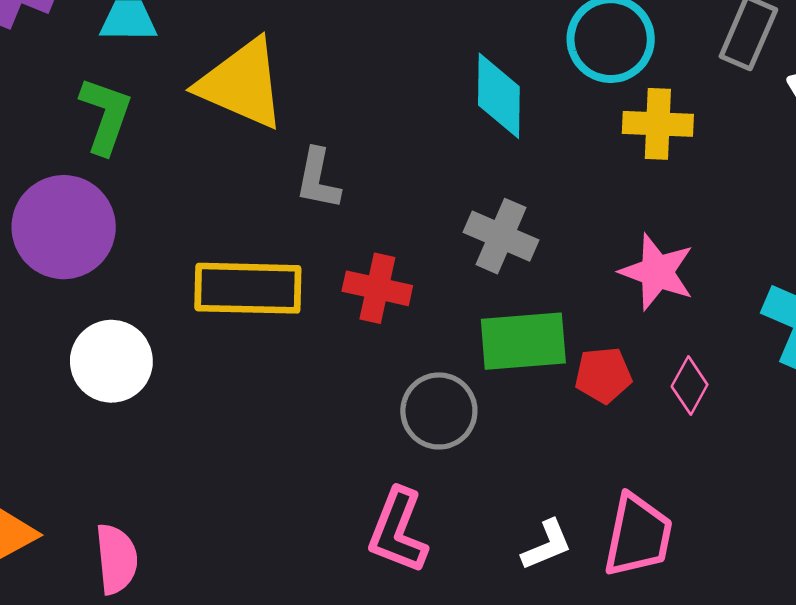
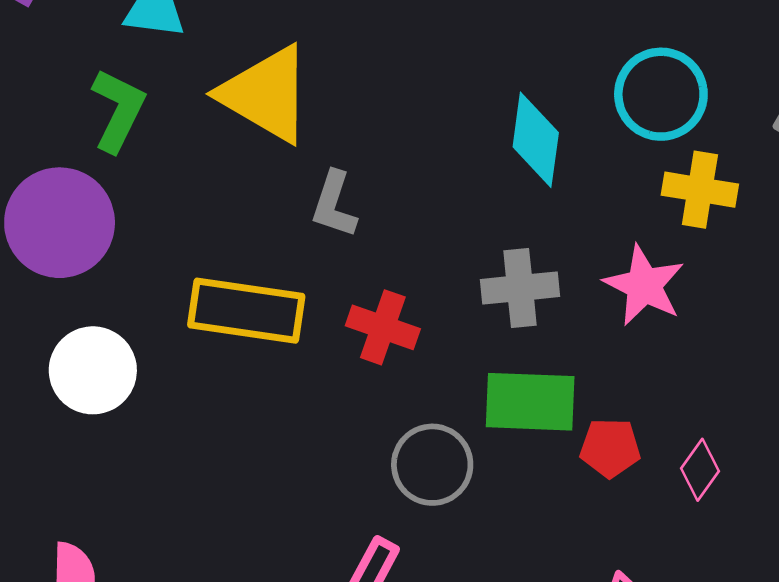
gray cross: (501, 236) -> (520, 288), turned -36
pink star: (657, 272) -> (644, 285), moved

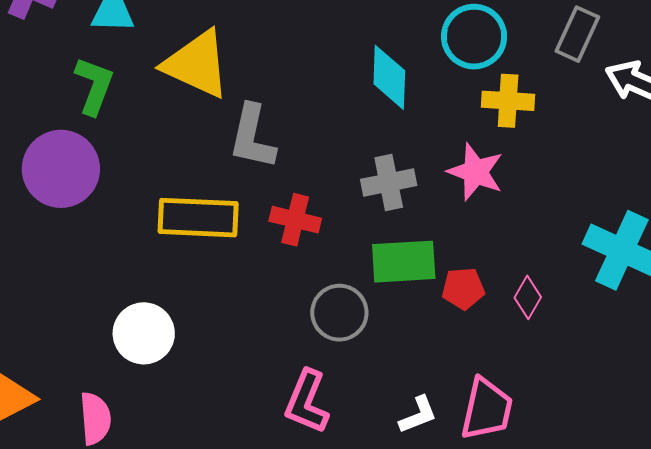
gray L-shape: (334, 204) -> (252, 137), size x1.4
white circle: (93, 370) -> (144, 333), moved

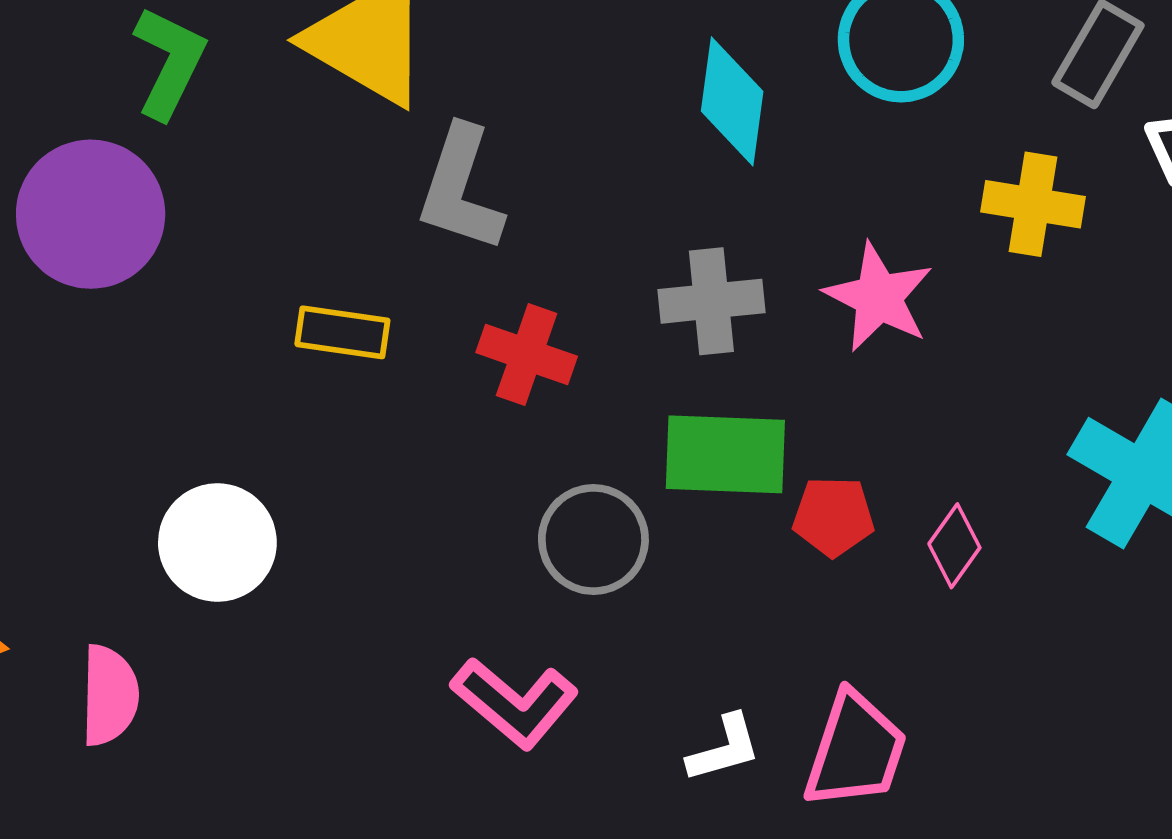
yellow cross: (508, 101) -> (1033, 204), moved
yellow rectangle: (198, 218) -> (342, 332), size x0.6
pink L-shape: (307, 402) -> (515, 703), turned -78

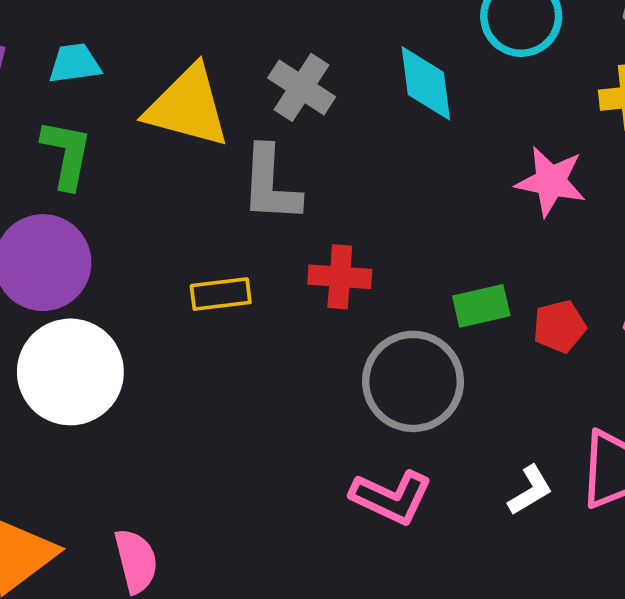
gray cross: (711, 301) -> (302, 87), moved, turned -36
green rectangle: (725, 454) -> (481, 306), size x0.7
gray circle: (593, 540) -> (413, 381), size x1.4
white circle: (217, 543) -> (70, 372), moved, size x1.4

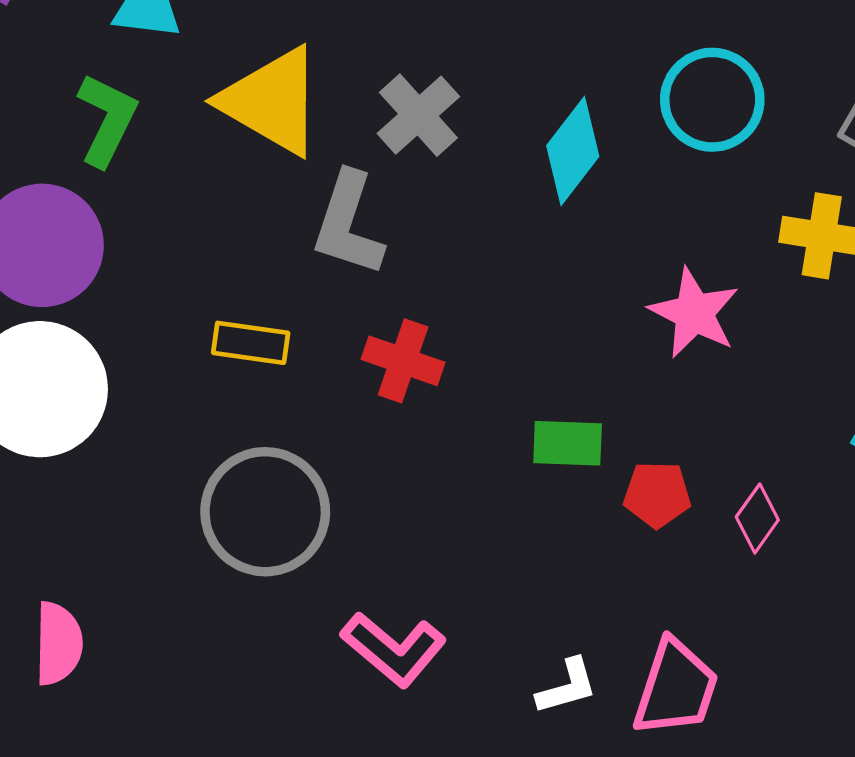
cyan diamond: (426, 83) -> (573, 151), turned 30
gray circle: (413, 381) -> (265, 512), moved

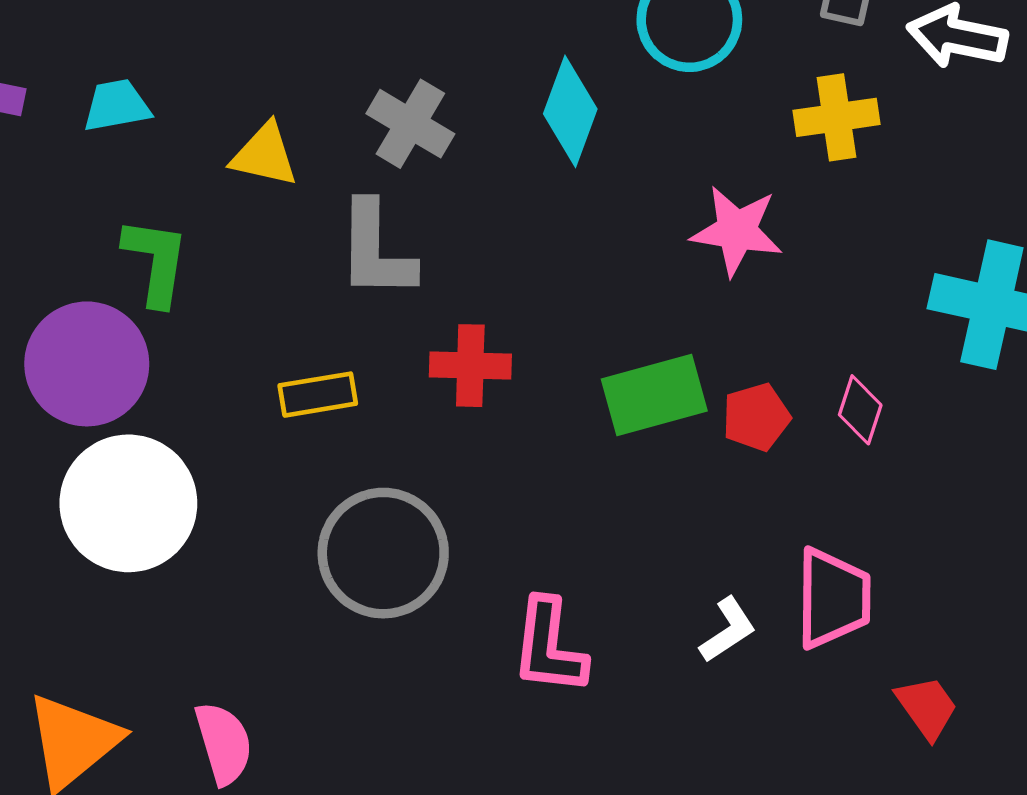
yellow triangle: (272, 101) -> (265, 155), size x0.6
green L-shape: (107, 120) -> (156, 262), moved
green rectangle: (568, 443) -> (654, 395), size x1.4
pink L-shape: (394, 649) -> (549, 647), turned 74

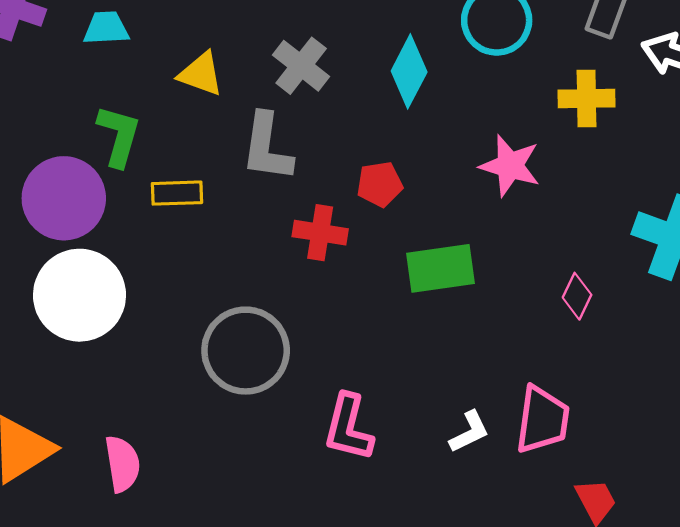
yellow rectangle: (318, 395) -> (177, 193), moved
red pentagon: (756, 417) -> (380, 184), moved

